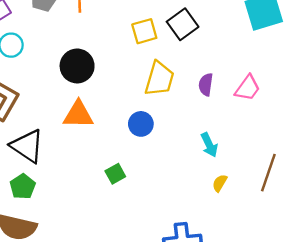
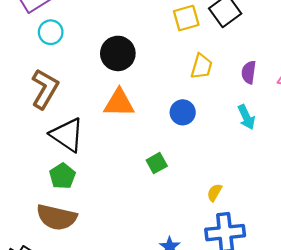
yellow trapezoid: (159, 79) -> (202, 66), size x0.7
cyan arrow: (209, 145) -> (246, 117), moved
yellow semicircle: (220, 183) -> (214, 193), moved

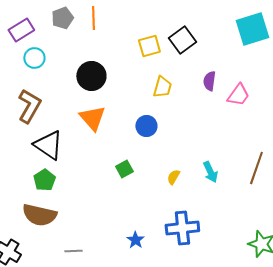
purple semicircle: (249, 72) -> (209, 81), moved
orange triangle: (119, 103) -> (92, 118), turned 48
cyan arrow: (246, 117) -> (210, 172), moved
yellow semicircle: (214, 193) -> (173, 177), moved

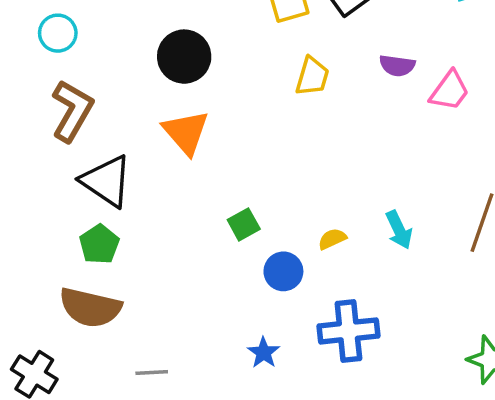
cyan circle: (34, 58) -> (58, 33), moved
purple semicircle: (209, 81) -> (397, 66), turned -90
blue circle: (146, 126) -> (283, 271), moved
yellow semicircle: (173, 177) -> (332, 239), turned 35

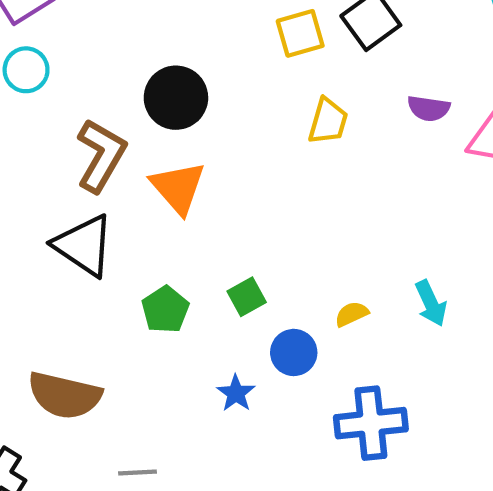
brown L-shape: (72, 111) -> (101, 155), moved
green pentagon: (99, 244) -> (165, 310), moved
blue star: (264, 353) -> (236, 393), moved

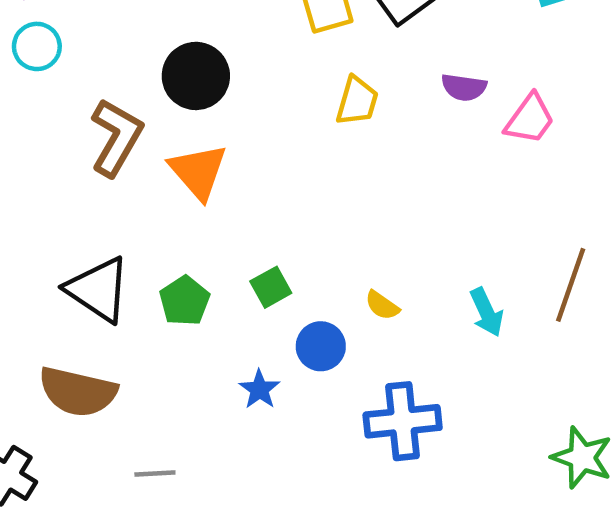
black triangle: (84, 245) -> (98, 289), moved
cyan arrow: (431, 303) -> (487, 312), moved
yellow semicircle: (352, 314) -> (382, 305), turned -120

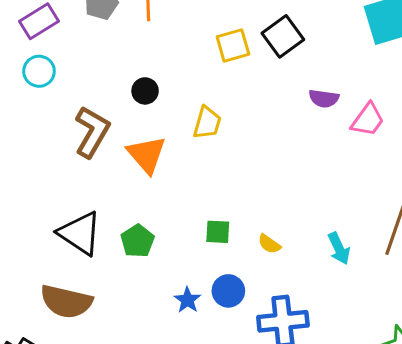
black circle: (196, 76) -> (145, 91), size x0.6
yellow trapezoid: (357, 101) -> (207, 123), moved
green square: (271, 287) -> (218, 232), moved, turned 32
blue circle: (321, 346) -> (228, 291), moved

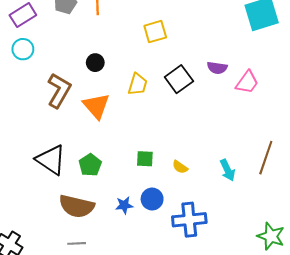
black square: (283, 36) -> (179, 79), moved
blue star: (187, 300) -> (124, 205), turned 30
brown semicircle: (66, 302) -> (77, 206), moved

